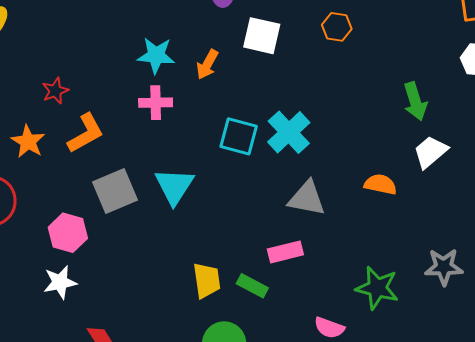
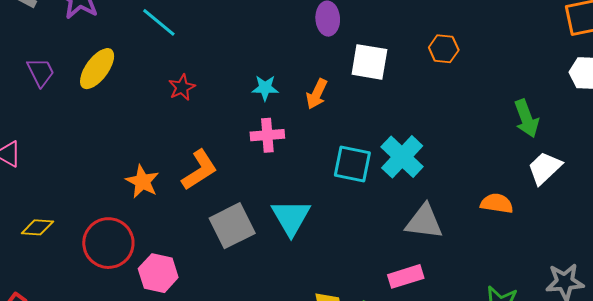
cyan star: (156, 55) -> (265, 88), size x0.7
red star: (55, 91) -> (182, 87), moved
pink hexagon: (68, 233) -> (158, 273), moved

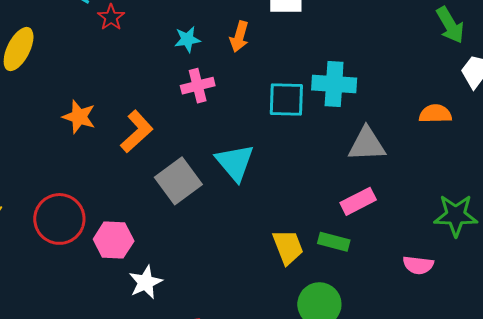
red star: (182, 87) -> (111, 17), moved
cyan cross: (402, 157) -> (334, 84), turned -30
orange star: (142, 182) -> (79, 117), moved

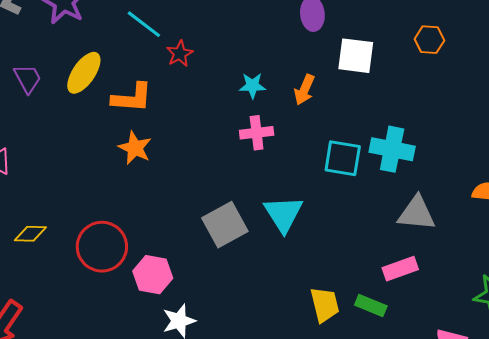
orange L-shape: (137, 131) -> (132, 98), moved, turned 39

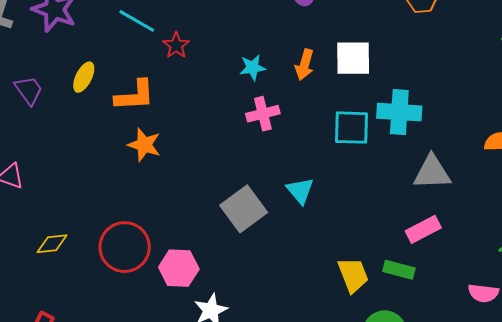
white square: (356, 56) -> (353, 58), moved
yellow ellipse: (84, 73) -> (84, 77), size x0.7
cyan triangle: (283, 214) -> (300, 191), size x0.7

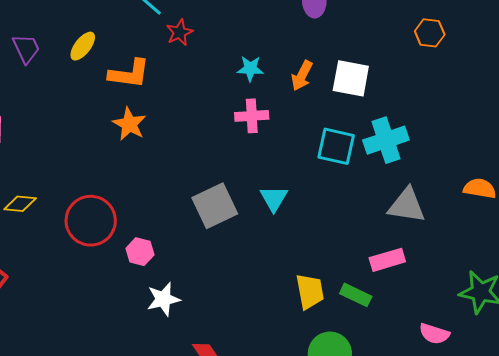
cyan cross: (399, 112) -> (386, 140), turned -33
pink hexagon: (179, 268) -> (140, 252), size x0.7

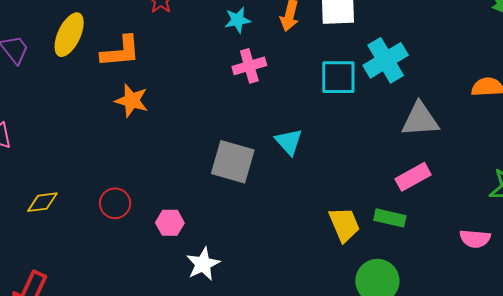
yellow ellipse: (83, 46) -> (69, 35), size x1.4
gray square: (215, 206) -> (233, 162), turned -36
red circle: (91, 221) -> (115, 203), size x0.6

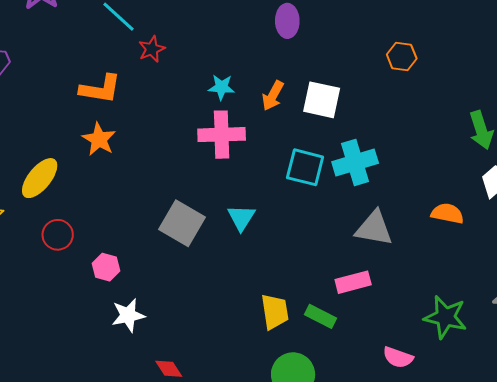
yellow ellipse: (69, 35) -> (40, 178), moved
pink cross: (249, 66) -> (222, 135), size x1.4

